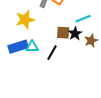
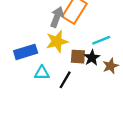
yellow star: (25, 20) -> (57, 41), moved
blue rectangle: (18, 47) -> (26, 52), moved

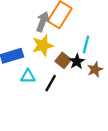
cyan line: (101, 40) -> (86, 44), turned -54
brown square: (78, 57) -> (63, 60), turned 35

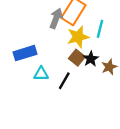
cyan line: (86, 44) -> (100, 29), moved
yellow star: (43, 46) -> (78, 37), moved

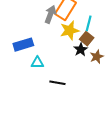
brown square: (77, 58) -> (87, 39), moved
black line: (64, 81) -> (57, 83), moved, turned 70

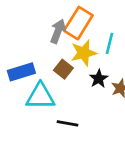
brown square: (87, 39) -> (63, 69), moved
cyan triangle: (37, 63) -> (40, 96), size x1.6

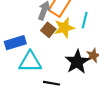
brown square: (63, 69) -> (48, 30), moved
black star: (99, 79) -> (77, 62), moved, size x1.6

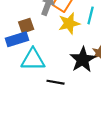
brown square: (48, 30) -> (26, 26), moved, turned 32

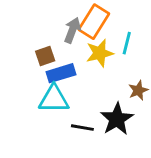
blue rectangle: (17, 39) -> (61, 73), moved
black star: (83, 60) -> (117, 119), moved

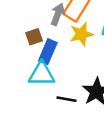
blue rectangle: (61, 73) -> (48, 52), turned -50

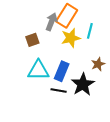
blue rectangle: (48, 52) -> (62, 71), moved

